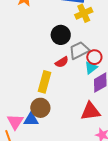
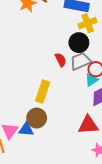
black circle: (61, 35) -> (79, 43), moved
red semicircle: (62, 62) -> (61, 60), moved, turned -88

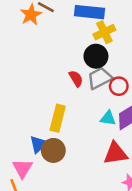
cyan triangle: (91, 80) -> (108, 118), moved, turned 48
blue triangle: (26, 129) -> (38, 144), moved, turned -42

